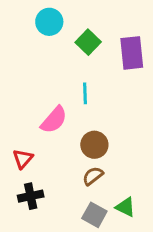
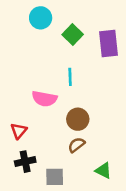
pink semicircle: (54, 120) -> (44, 99), turned 60
gray square: (94, 215) -> (55, 177), moved, turned -30

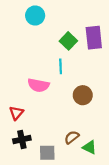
green square: (73, 35) -> (68, 41), moved
brown circle: (78, 119) -> (83, 95), moved
brown semicircle: (76, 145) -> (72, 137), moved

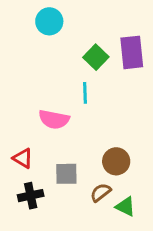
brown circle: (83, 95) -> (116, 161), moved
red triangle: (16, 113) -> (23, 158), turned -40
gray square: (47, 153) -> (66, 174), moved

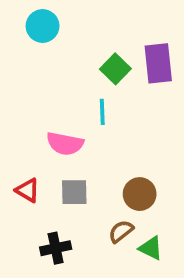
cyan circle: (49, 21) -> (43, 26), moved
gray square: (66, 174) -> (74, 192), moved
black cross: (31, 196) -> (56, 248), moved

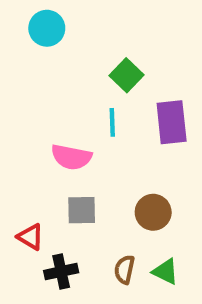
purple rectangle: (158, 63) -> (172, 122), moved
red triangle: (28, 190) -> (30, 237), moved
brown semicircle: (121, 231) -> (125, 270), moved, turned -40

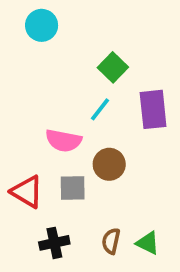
cyan line: (112, 122) -> (100, 109), turned 40
brown circle: (153, 212) -> (109, 164), moved
red triangle: (30, 237) -> (27, 192), moved, size x1.4

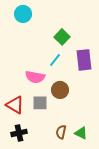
black cross: (54, 243) -> (19, 133), moved

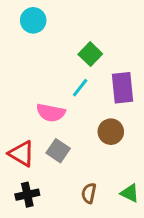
brown circle: (60, 90) -> (111, 132), moved
gray square: (40, 103) -> (58, 151), turned 35
green triangle: (81, 133) -> (130, 193), moved

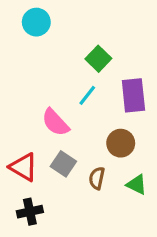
pink semicircle: (51, 113) -> (55, 122), turned 36
brown semicircle: (89, 193) -> (97, 178), moved
green triangle: (130, 193) -> (137, 185), moved

